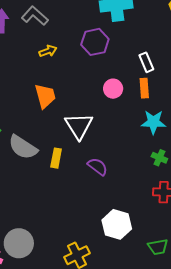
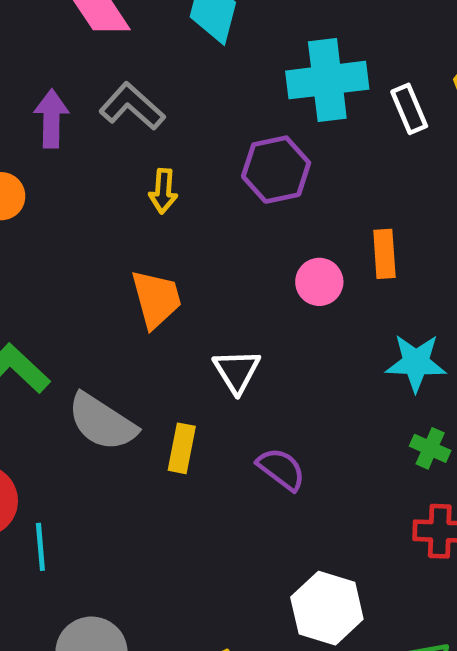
yellow arrow: (48, 51) -> (163, 191), turned 114
white rectangle: (146, 62) -> (409, 109), moved
orange rectangle: (144, 88) -> (384, 254), moved
white triangle: (79, 126) -> (237, 371), size x0.7

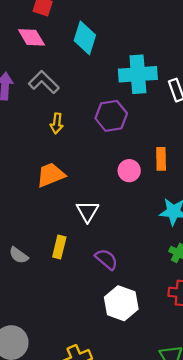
orange trapezoid: (156, 299) -> (51, 175), turned -100
gray semicircle: (102, 422) -> (19, 255), moved, size x0.6
white hexagon: (327, 608) -> (121, 303), moved

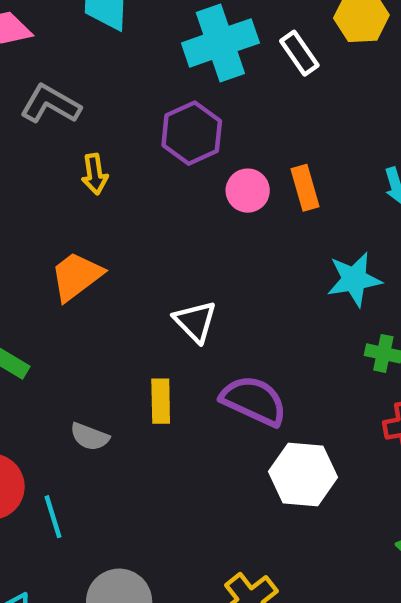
pink circle: (129, 171) -> (248, 191), moved
orange trapezoid: (51, 175) -> (76, 276), moved
purple semicircle: (106, 259) -> (254, 401), size x1.4

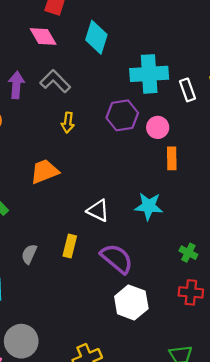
pink circle: (248, 191) -> (158, 127), moved
cyan star: (354, 279) -> (149, 206), moved
white triangle: (195, 321) -> (98, 211), turned -35
gray semicircle: (90, 437) -> (29, 254), turned 78

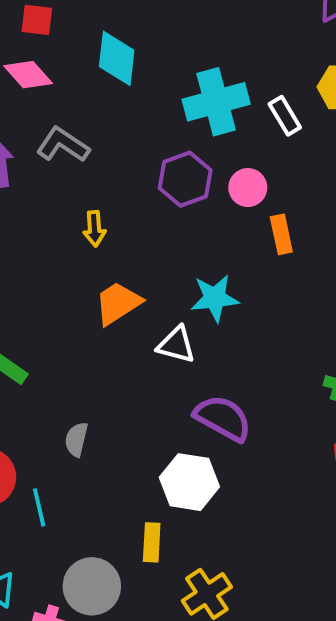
yellow arrow: (68, 123) -> (94, 229), moved
orange trapezoid: (44, 171) -> (118, 303), moved
cyan star: (149, 206) -> (215, 298), moved
yellow rectangle: (70, 246) -> (152, 542), moved
white hexagon: (131, 302) -> (189, 482), moved

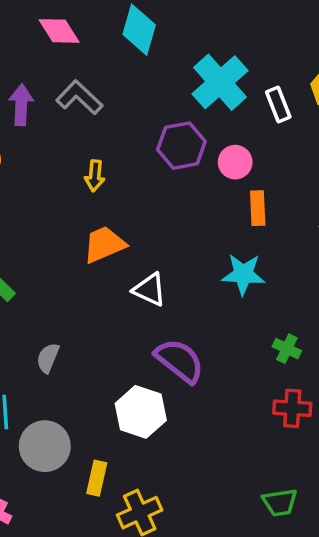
cyan cross: (216, 102) -> (220, 82), turned -36
cyan star: (215, 298) -> (243, 274), moved
yellow rectangle: (152, 542) -> (97, 478), moved
gray circle: (92, 586) -> (45, 446), moved

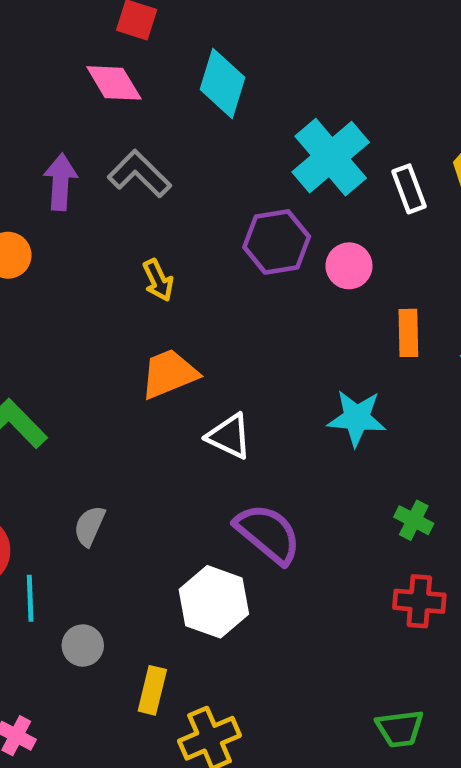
yellow arrow: (95, 176) -> (158, 280), turned -32
orange rectangle: (258, 208) -> (408, 333), moved
gray circle: (45, 446) -> (83, 645), size x0.6

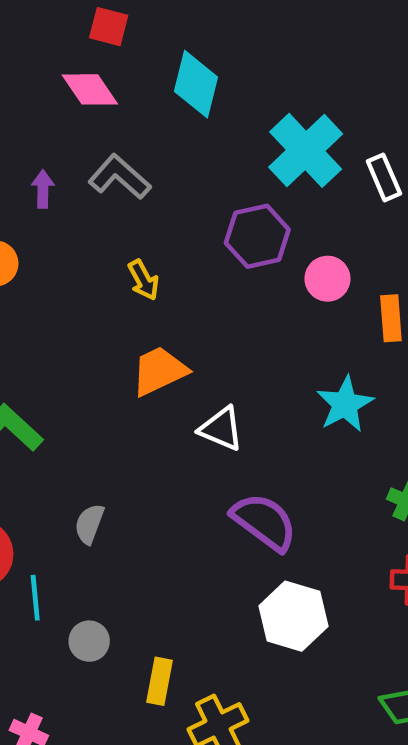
purple arrow: (60, 182) -> (43, 189), size x0.7
pink circle: (349, 266) -> (327, 279), moved
cyan star: (357, 418) -> (345, 404), turned -30
white hexagon: (214, 602) -> (293, 616), moved

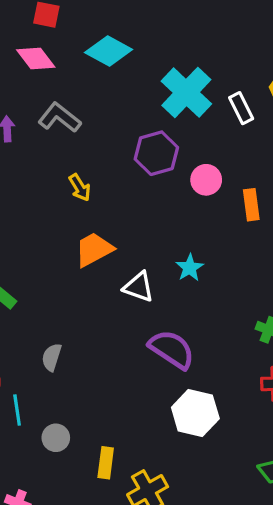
cyan diamond: (196, 84) -> (109, 51), turned -72
cyan star: (345, 404) -> (190, 268), moved, size x0.7

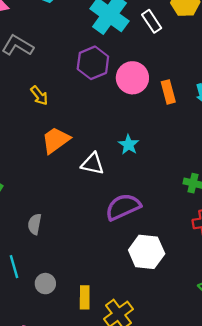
pink circle: (206, 180) -> (132, 78), size x1.4
purple semicircle: (172, 349) -> (123, 207), turned -51

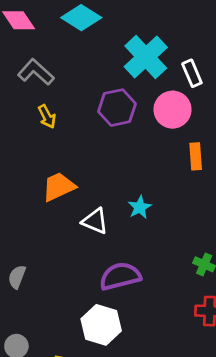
pink circle: (132, 78) -> (173, 110), moved
yellow arrow: (39, 96) -> (47, 116), moved
white hexagon: (147, 252) -> (101, 325), moved

